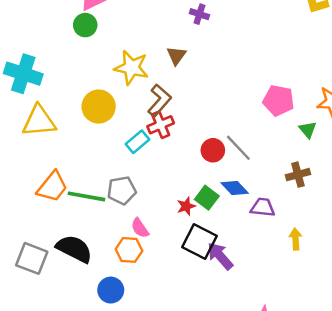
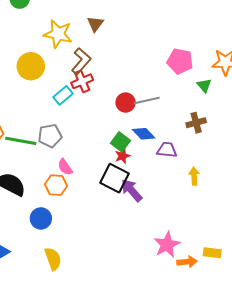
gray line: (238, 148) -> (147, 100), turned -60
red star: (186, 206) -> (123, 156), moved

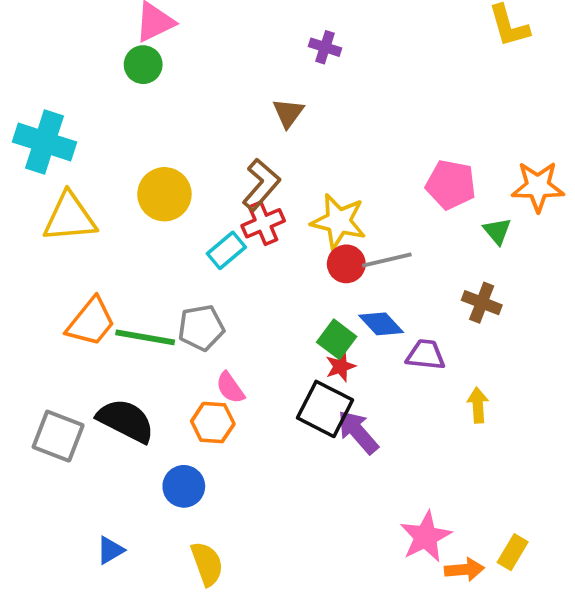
yellow star: (58, 34) -> (339, 221), moved
brown cross: (196, 123) -> (482, 303), turned 36
yellow rectangle: (212, 253) -> (513, 552), turned -66

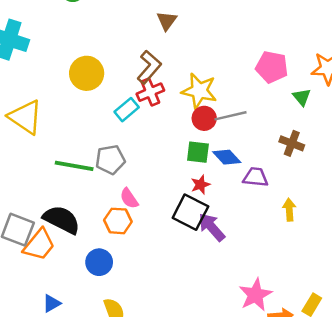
yellow triangle: (70, 217) -> (25, 117), moved, turned 39
orange trapezoid: (91, 322) -> (39, 245), moved
green square: (337, 339) -> (198, 152), moved, turned -30

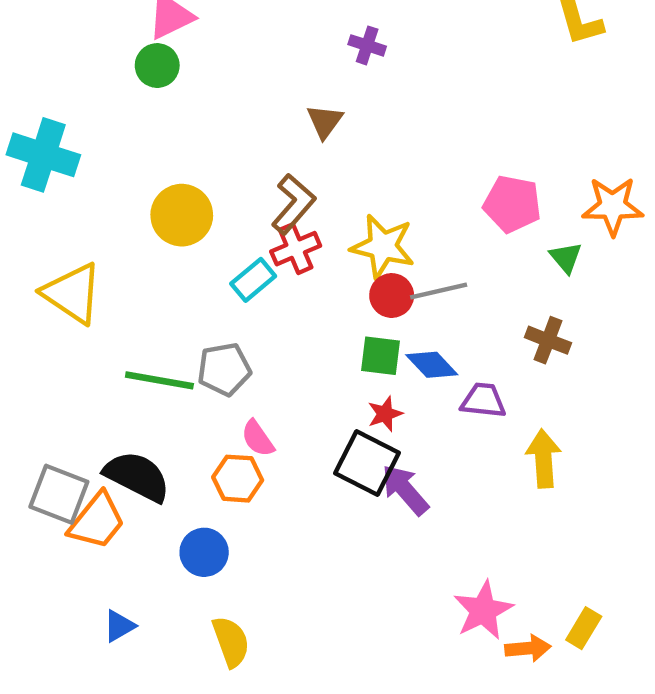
yellow arrow: (289, 210) -> (543, 459), size x1.4

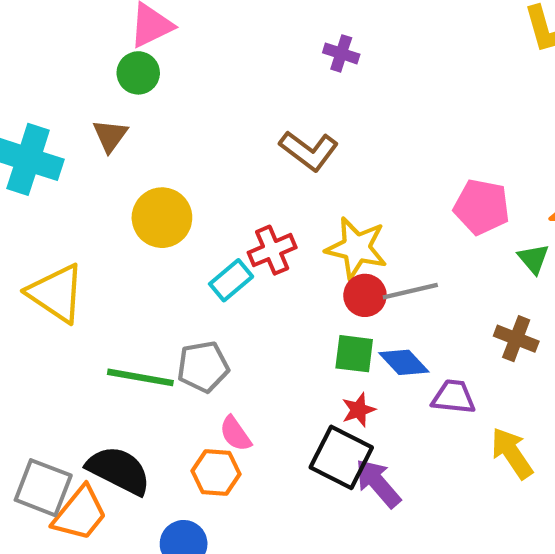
brown triangle: (325, 121) -> (110, 136), moved
brown L-shape: (293, 204) -> (309, 151), moved, turned 86
yellow arrow: (543, 459) -> (512, 453), turned -30

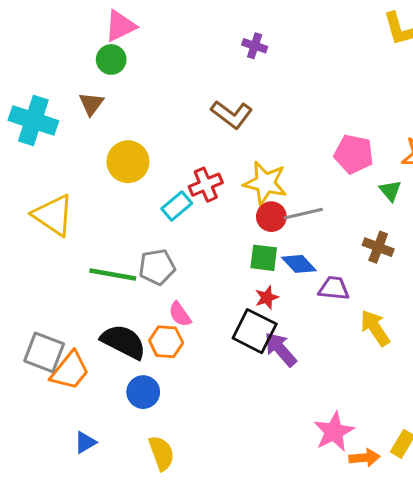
black semicircle: (119, 470) -> (123, 342), moved

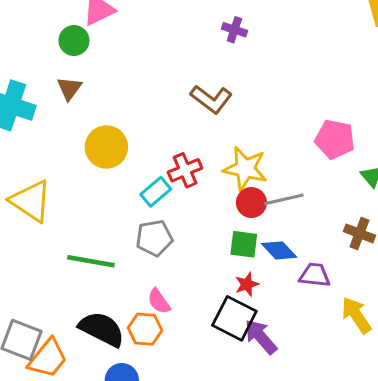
green circle: (111, 59) -> (74, 41), moved
gray pentagon: (157, 267) -> (154, 238), moved

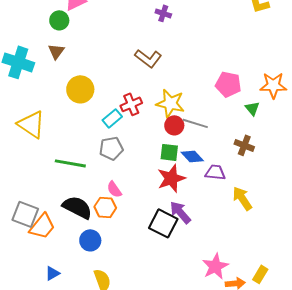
gray line: (284, 199) -> (195, 123), turned 30
red star: (247, 284) -> (171, 178), size x1.8
black square: (234, 318) -> (163, 223), moved

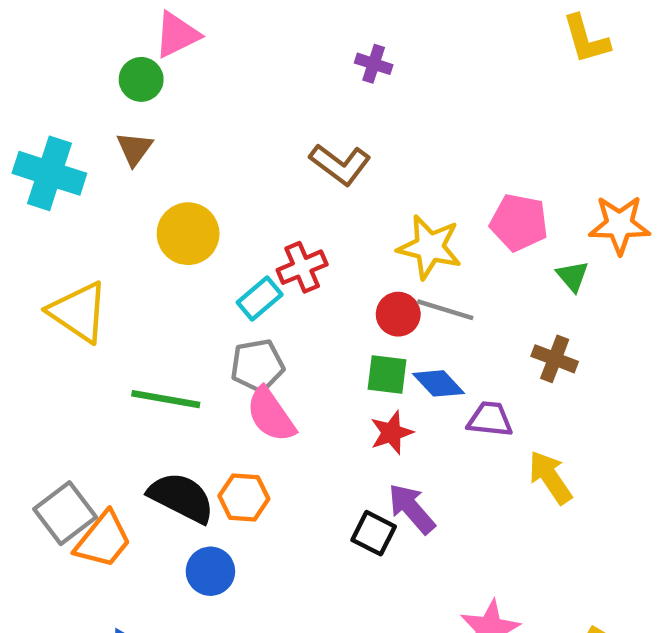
yellow star: (170, 103) -> (430, 247), moved
red star: (171, 178) -> (392, 433), size x0.7
pink semicircle: (114, 189) -> (271, 415), moved, size x1.5
gray square: (25, 214) -> (65, 513), turned 32
black square: (163, 223) -> (374, 533), size x0.7

